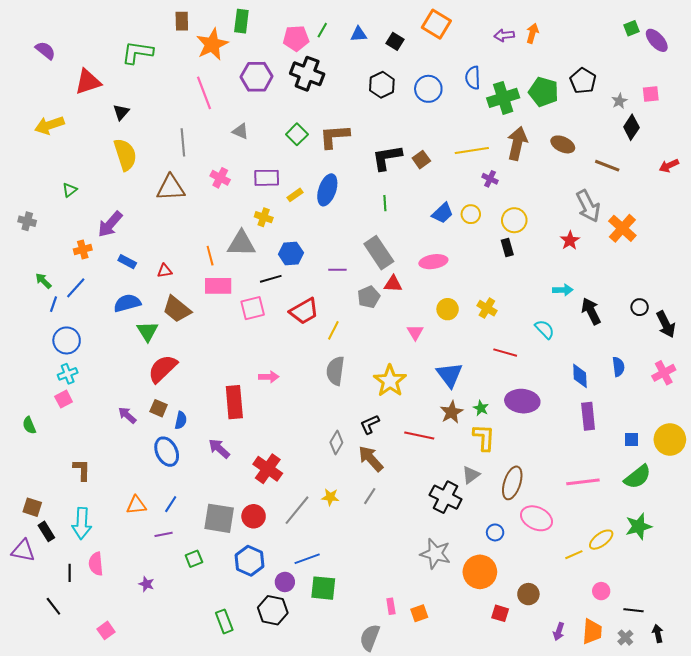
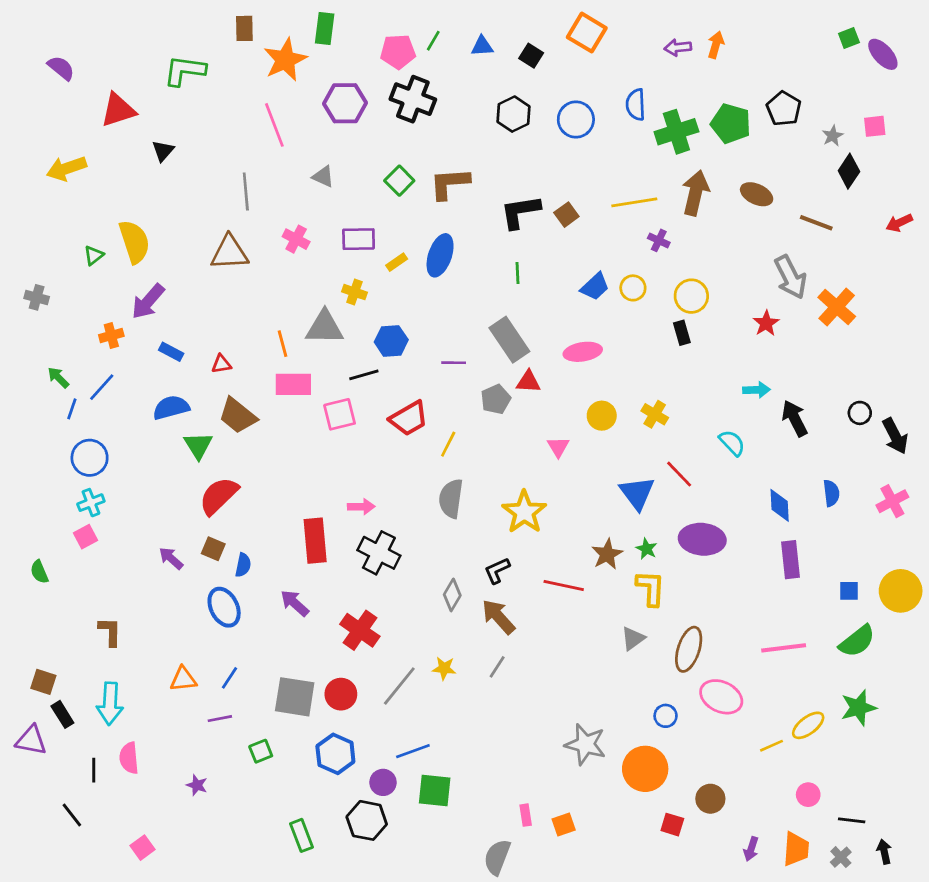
yellow semicircle: (125, 155) -> (134, 242), moved
red line: (505, 353) -> (679, 474), turned 30
blue triangle: (450, 375) -> (637, 493), moved
black cross: (446, 497) -> (379, 553), moved

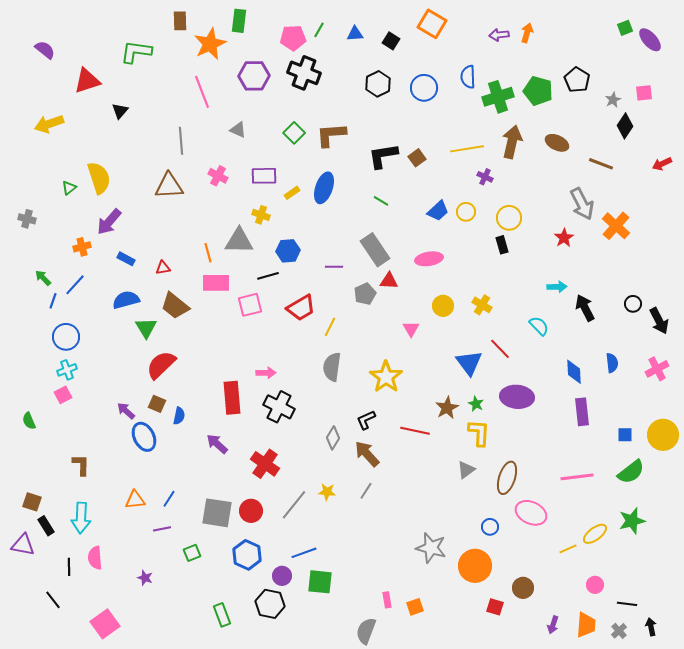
green line: (517, 273) -> (381, 201), turned -56
blue ellipse: (224, 607) -> (144, 437), moved
pink square: (143, 848) -> (105, 624), size x1.6

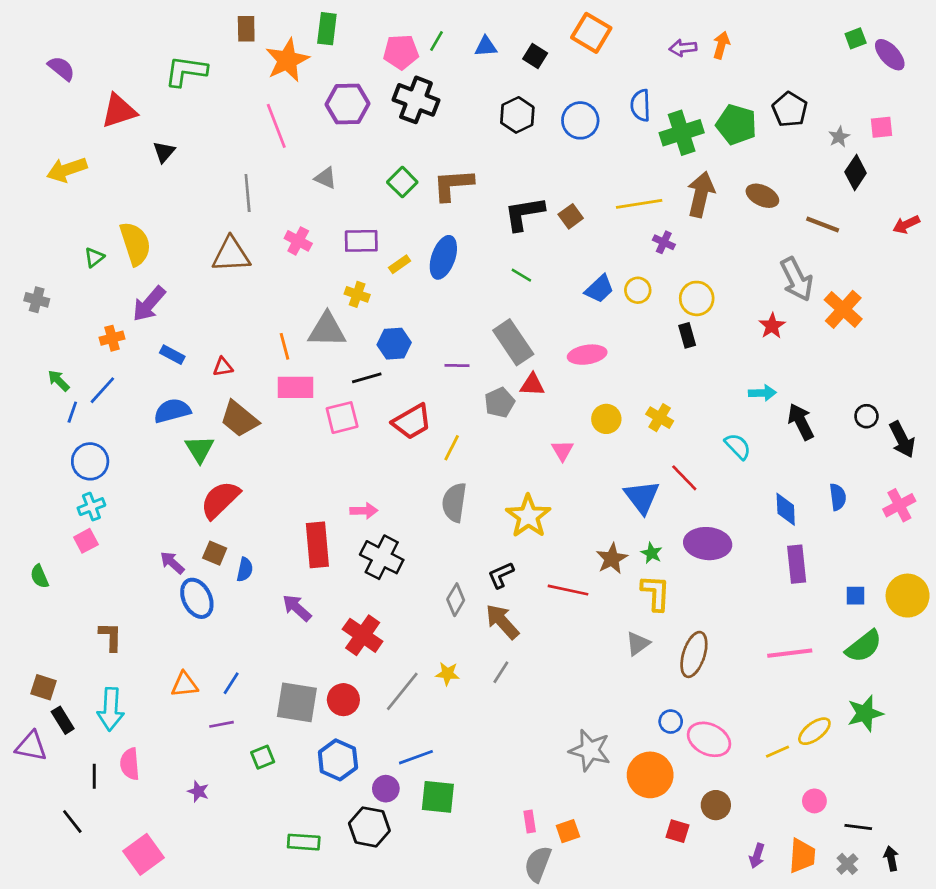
pink ellipse: (531, 513) -> (709, 739), moved
green rectangle: (222, 615) -> (304, 842), turned -65
gray semicircle: (366, 631) -> (538, 864), moved

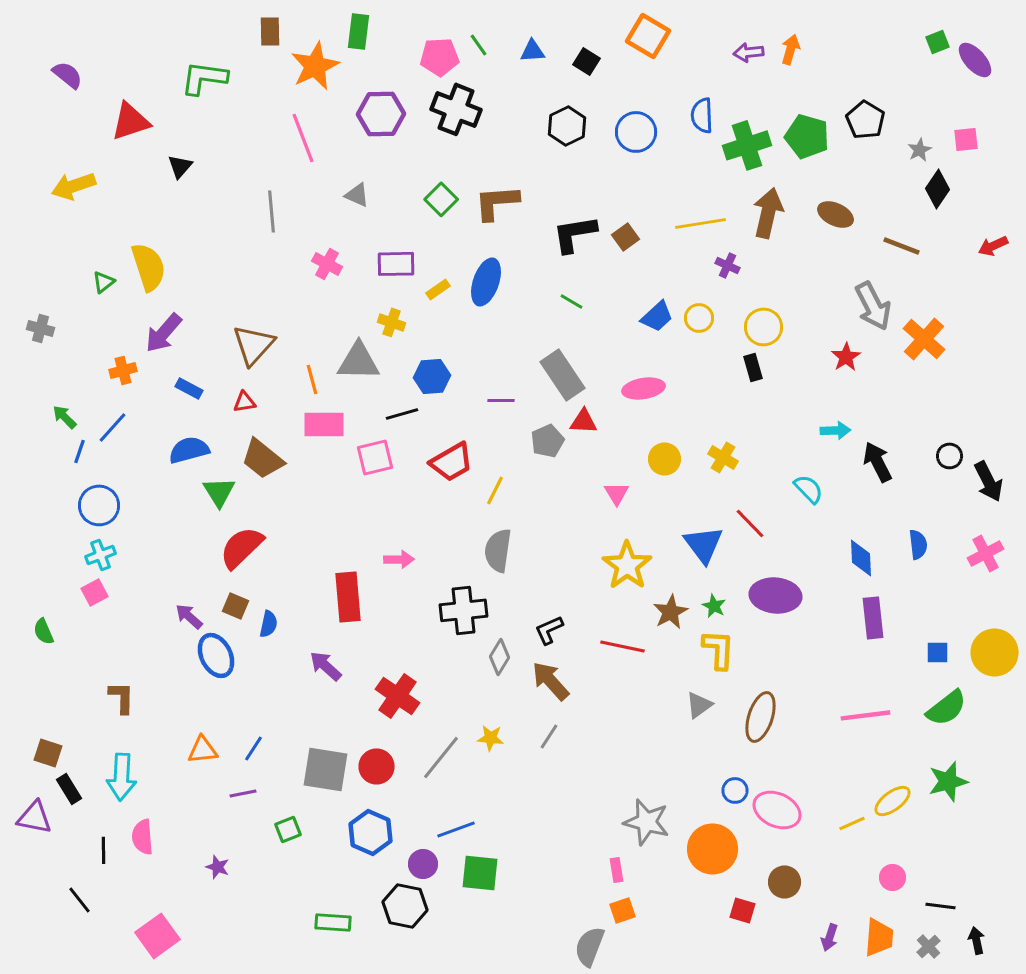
green line: (437, 41) -> (478, 45), turned -65
brown triangle: (231, 255) -> (254, 345), moved, turned -45
yellow star: (528, 516) -> (627, 565), moved
black cross: (382, 557) -> (464, 610), moved, turned -33
pink rectangle: (530, 822) -> (616, 870), moved

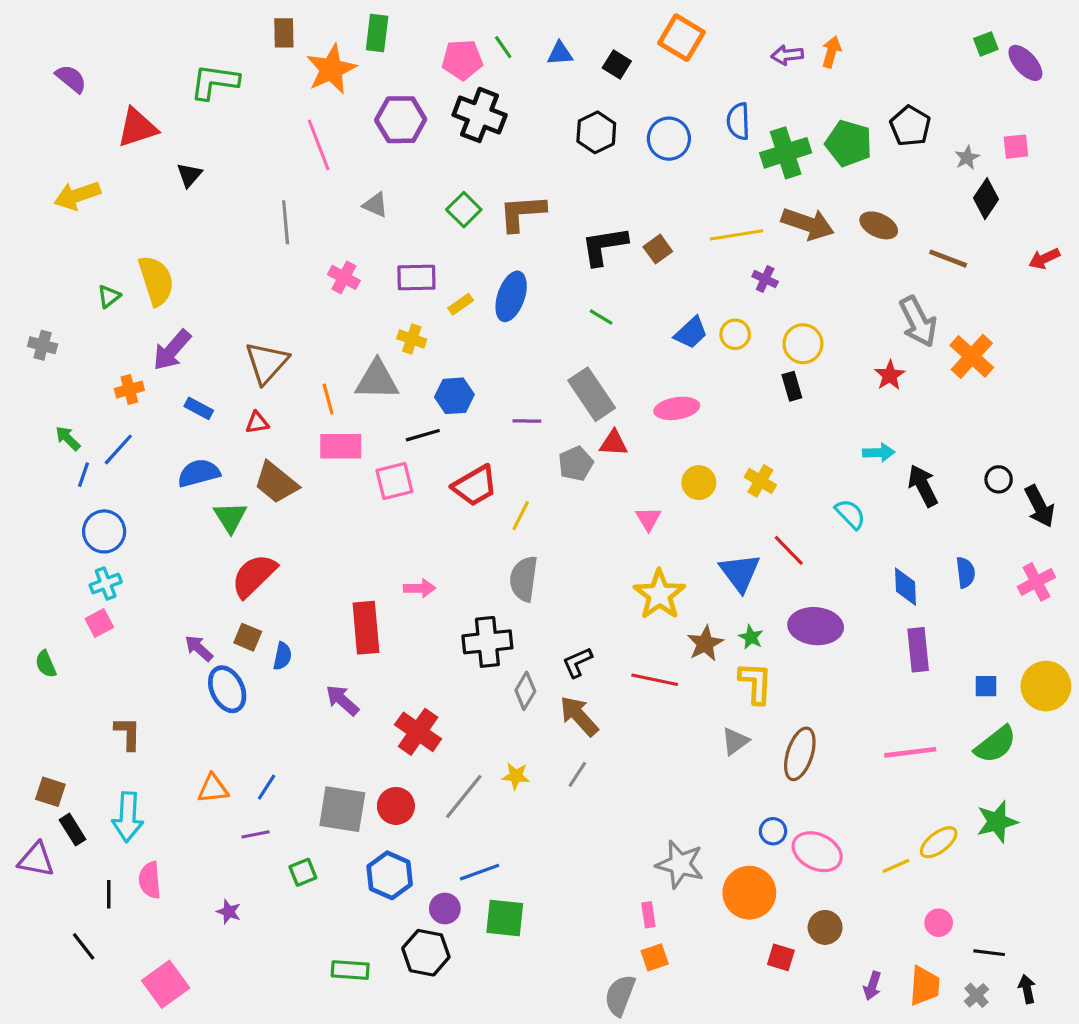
brown arrow: (768, 213) -> (808, 224), turned 96

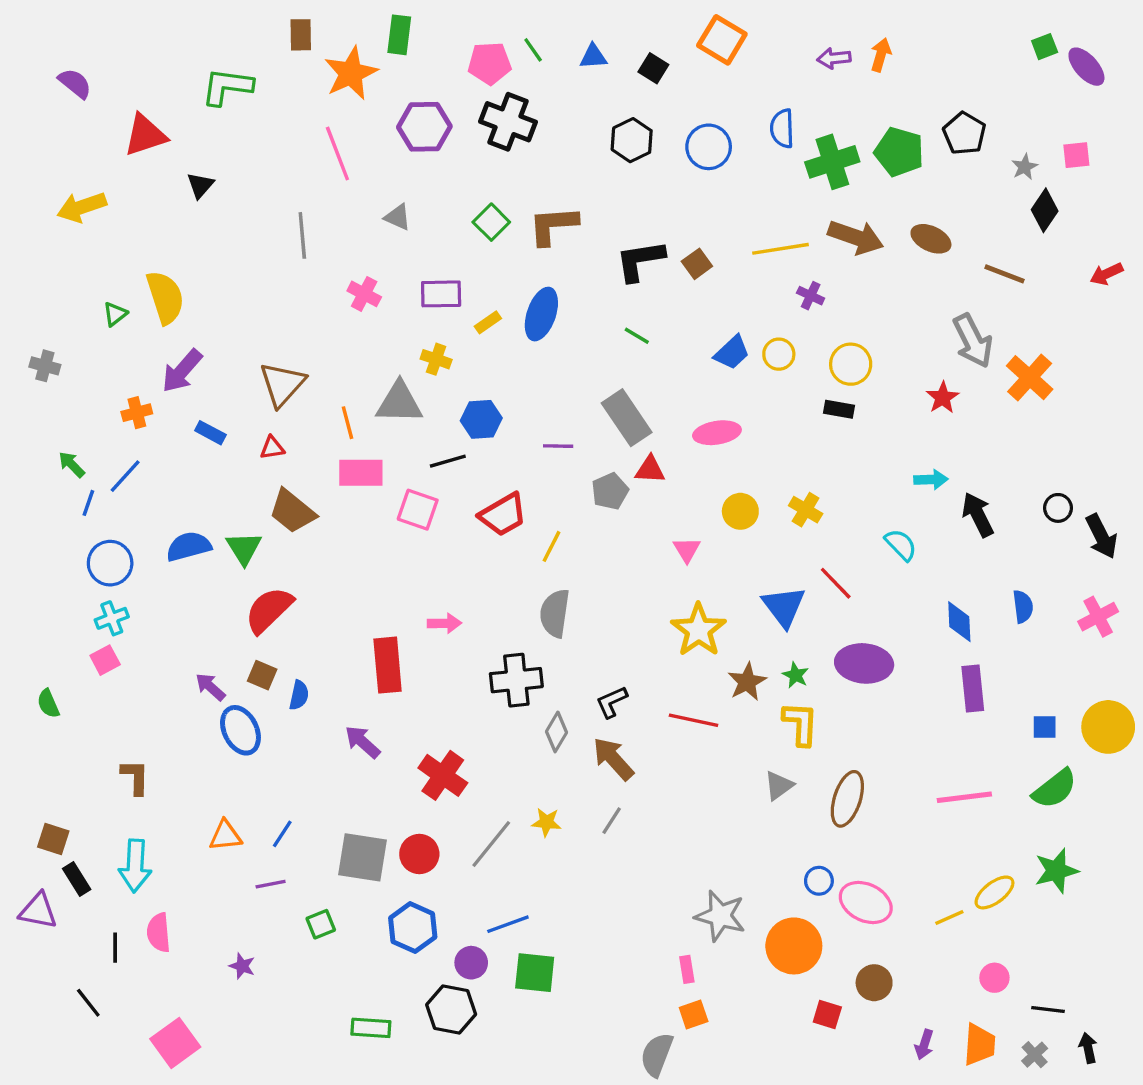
black rectangle: (792, 386) -> (839, 409), turned -64
blue semicircle: (199, 473) -> (189, 546), moved
pink square: (394, 481) -> (418, 510), turned 33

